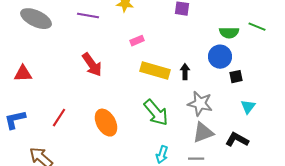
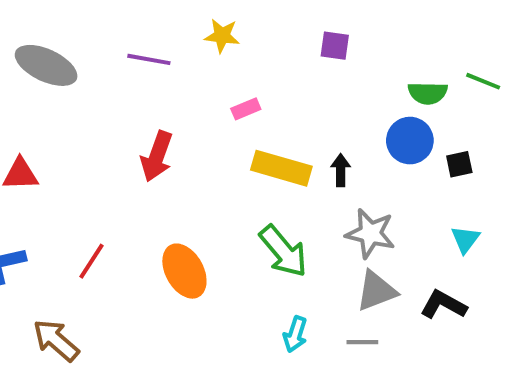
red arrow: (92, 65) -> (157, 156), turned 55
black square: (236, 77) -> (459, 164), moved

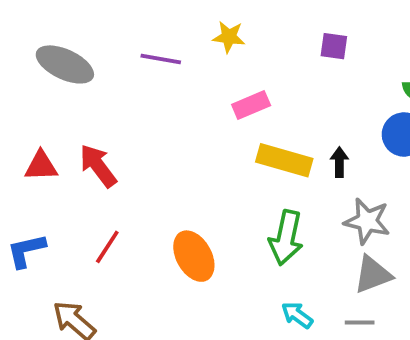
pink rectangle: (246, 109) -> (251, 105), size x1.4
red arrow: (157, 156) -> (98, 166), moved, turned 123
green arrow: (283, 251) -> (286, 238), turned 52
cyan arrow: (295, 334) -> (297, 315), turned 108

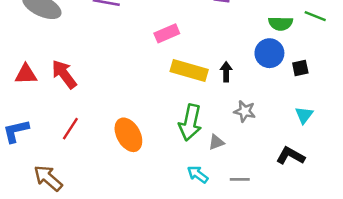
gray star: (367, 221) -> (245, 111), size x0.7
gray triangle: (373, 275) -> (216, 142), moved, size x0.6

